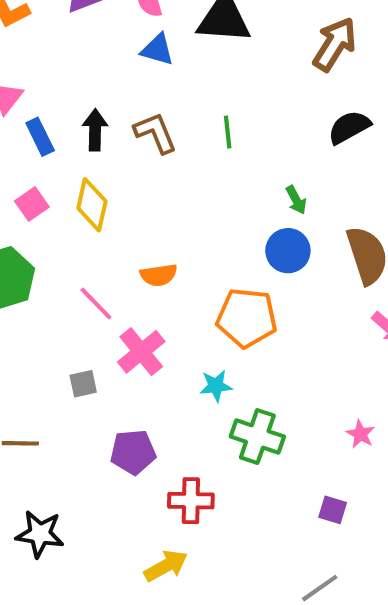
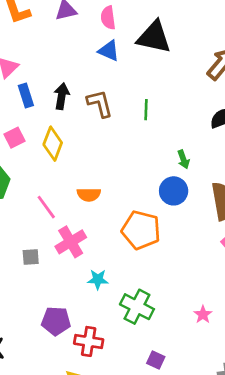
cyan star: (216, 386) -> (98, 279), moved
purple pentagon: (133, 452) -> (56, 321), moved
purple square: (333, 510) -> (156, 360), moved

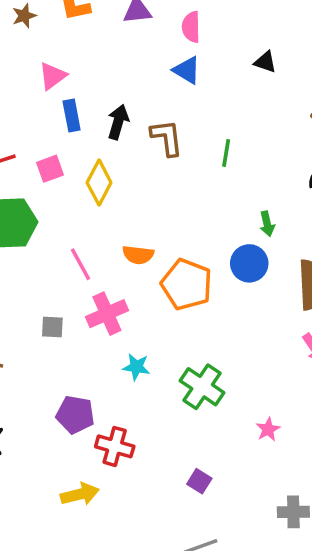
black triangle: (154, 37) -> (265, 62), moved, size x0.5
orange pentagon: (141, 230) -> (187, 284), moved
green cross: (137, 307) -> (202, 387), moved

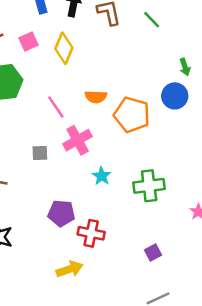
green line: (226, 153) -> (152, 20), turned -48
cyan star: (136, 367) -> (102, 176), turned 30
green cross: (202, 387) -> (149, 186), turned -36
purple square: (199, 481) -> (153, 253), turned 35

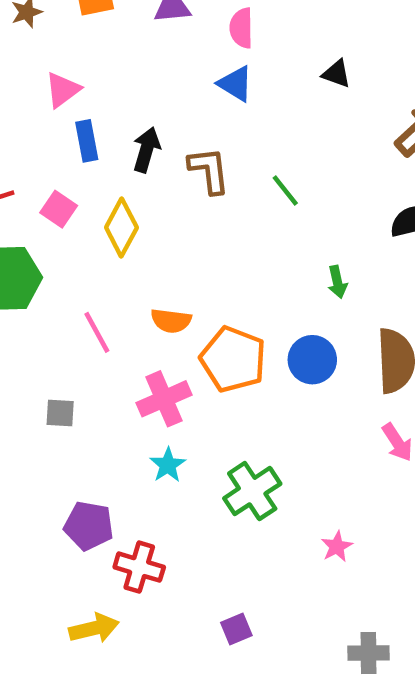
pink square: (28, 41) -> (59, 209), turned -36
blue circle: (175, 96) -> (312, 360), moved
pink cross: (78, 140) -> (164, 399), moved
green cross: (149, 186) -> (252, 491), turned -32
purple square: (153, 253) -> (236, 629), moved

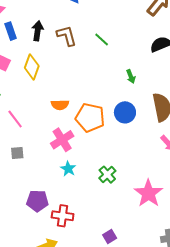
pink line: (97, 332) -> (15, 119), moved
green cross: (252, 491) -> (107, 175), size x0.7
pink star: (337, 547) -> (148, 193), size x2.0

